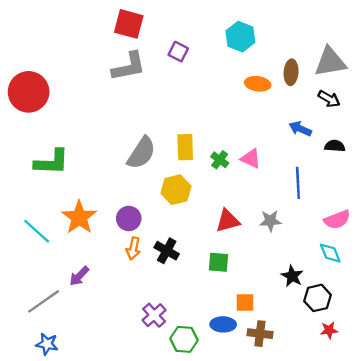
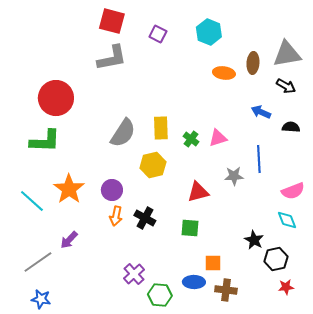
purple square: (178, 52) -> (158, 34), moved
red circle: (29, 92) -> (56, 98), moved
pink triangle: (251, 159) -> (218, 138), turned -42
gray star: (270, 221) -> (234, 176), moved

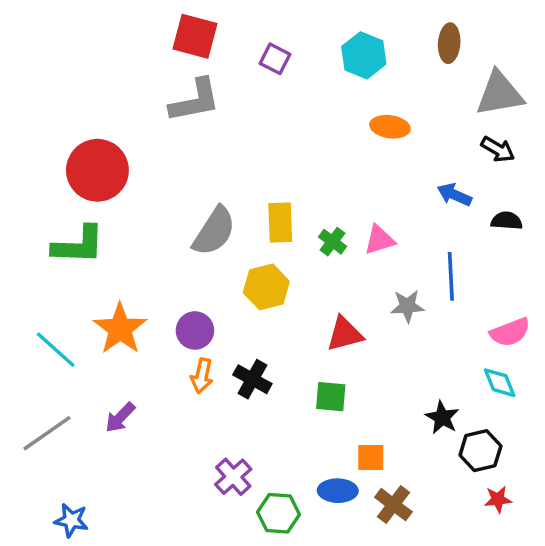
brown ellipse: (253, 63) -> (449, 43), moved
gray line: (38, 262) -> (47, 433), moved
brown cross: (226, 290) -> (393, 505), turned 30

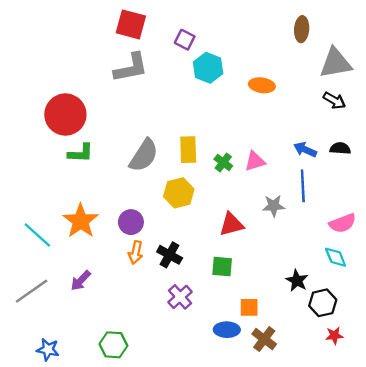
cyan hexagon: (364, 55) -> (208, 68), moved
blue arrow: (454, 195) -> (305, 150), moved
green L-shape: (78, 245) -> (81, 153), moved, size x0.7
purple cross: (233, 477) -> (180, 297), moved
green hexagon: (279, 513) -> (113, 345), moved

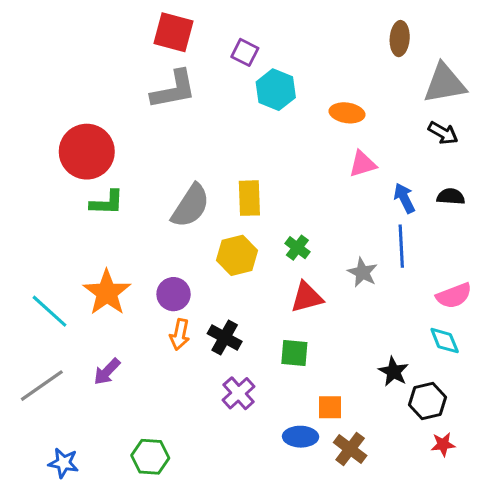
blue arrow: (305, 150) -> (404, 198), turned 40
pink triangle: (255, 161) -> (362, 164), moved
green cross: (223, 162) -> (297, 248), moved
gray star: (274, 206) -> (362, 272), turned 30

